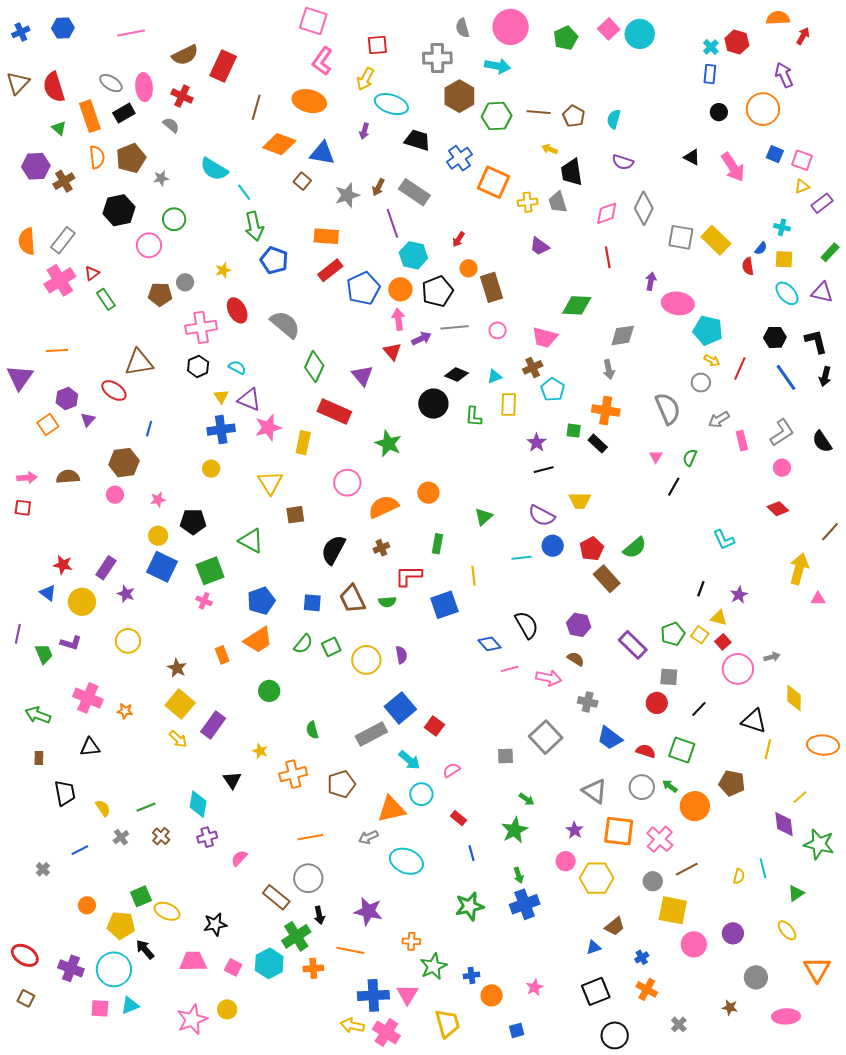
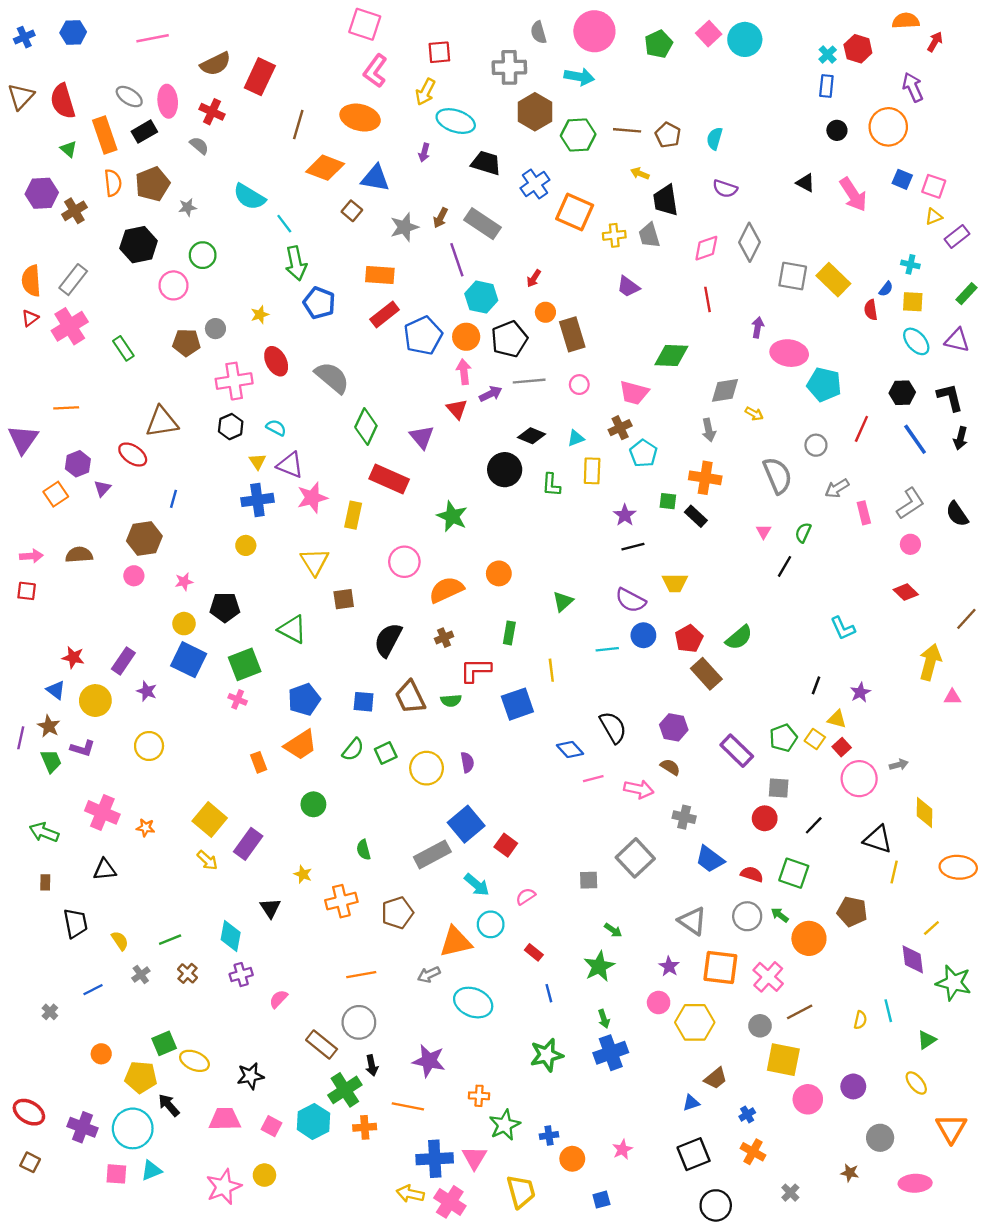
red triangle: (92, 273) -> (30, 318), moved
yellow arrow: (712, 360) -> (754, 414), moved
brown star: (177, 668) -> (49, 726), moved

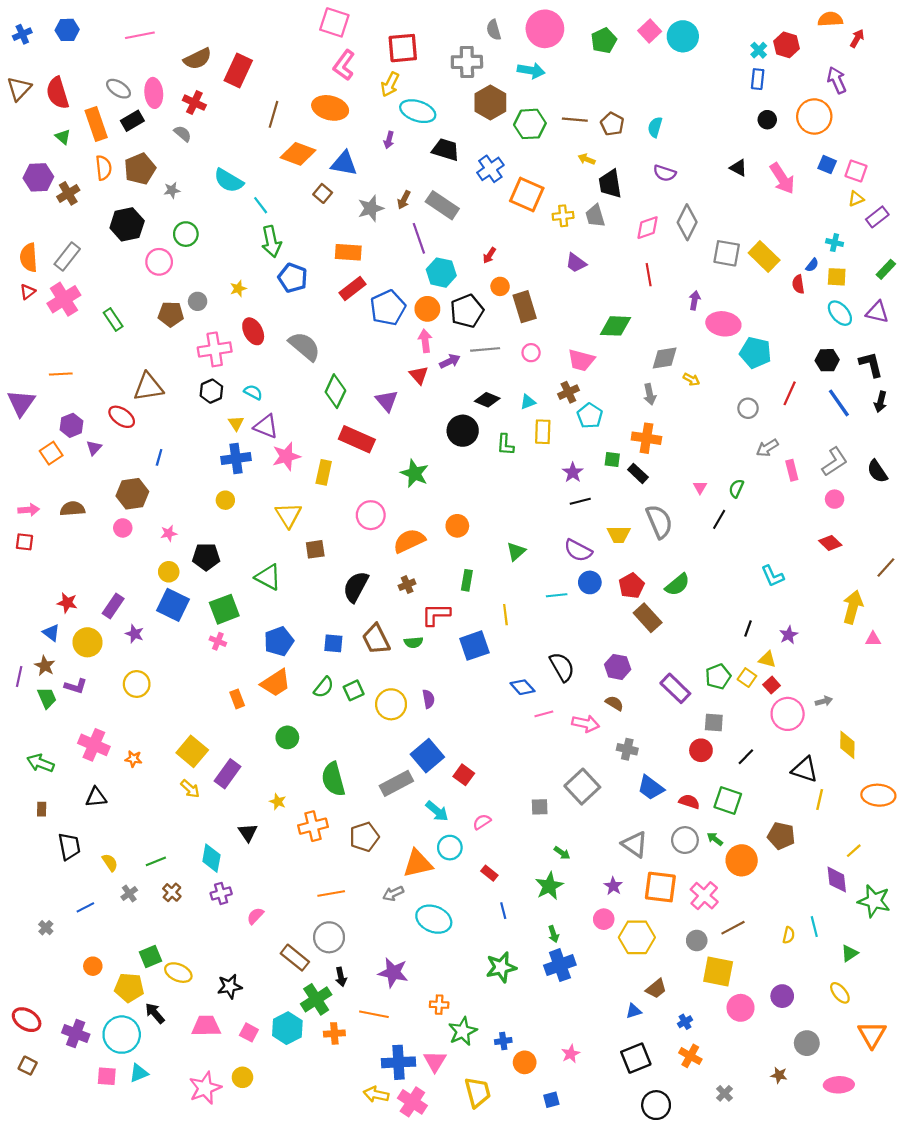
red square: (439, 52) -> (403, 48), size x1.4
gray semicircle: (777, 475) -> (659, 522), moved
green semicircle: (364, 850) -> (333, 779), size x1.8

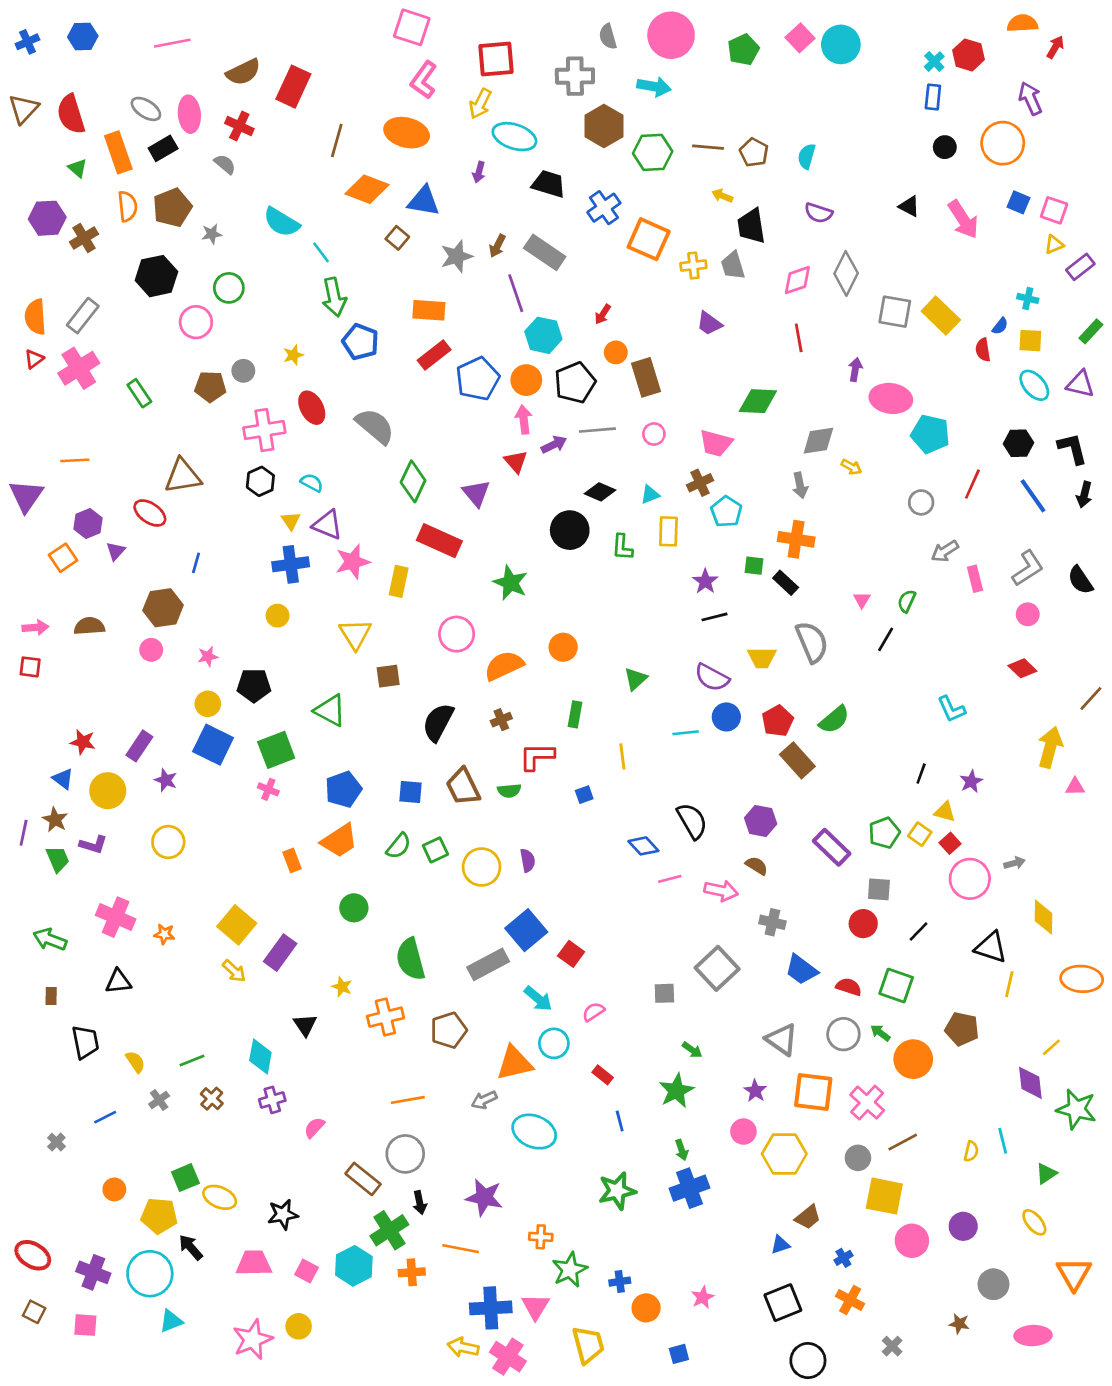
blue square: (474, 646) -> (584, 795), size x0.5
pink square: (107, 1076) -> (85, 1325), moved

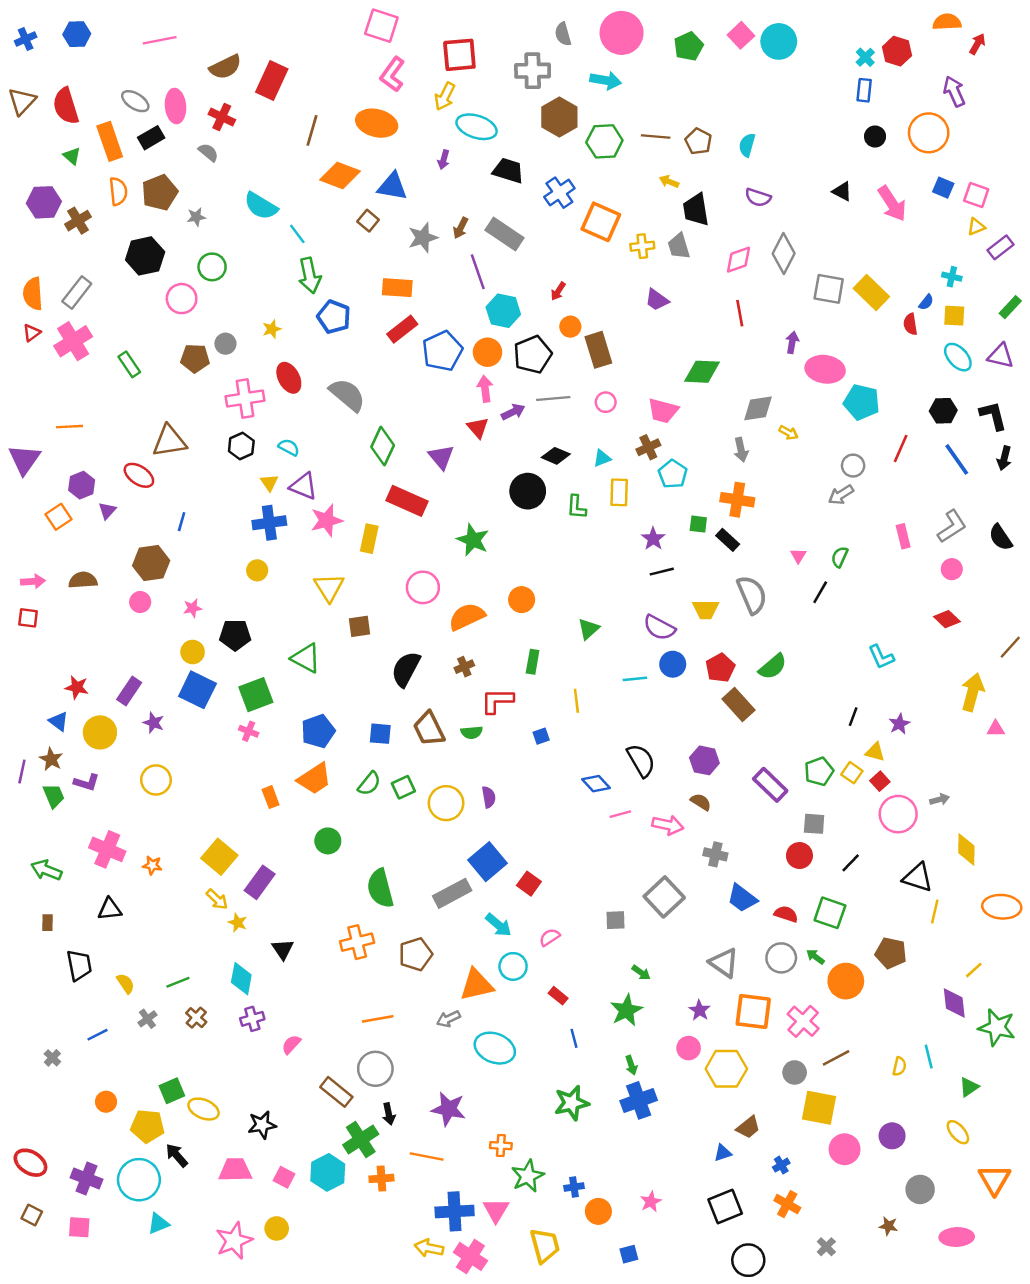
gray arrow: (945, 551) -> (841, 495), moved
yellow star: (342, 987) -> (238, 923), moved

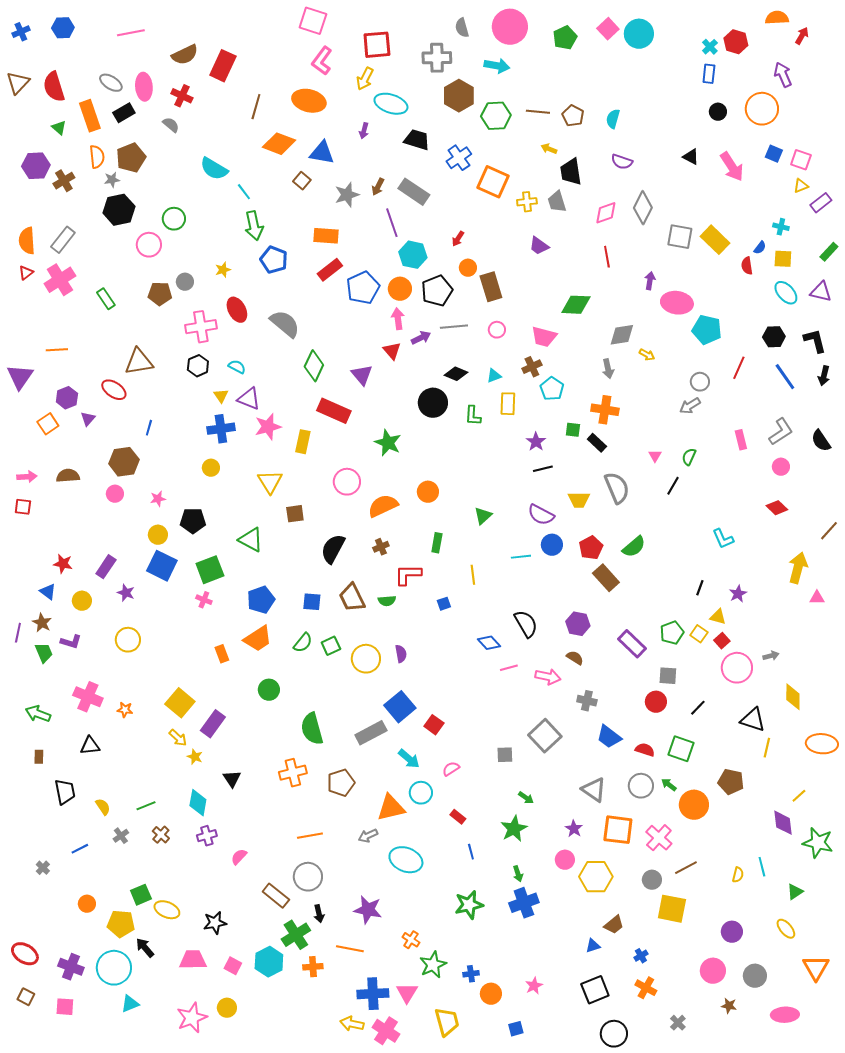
gray star: (196, 217) -> (112, 180), moved
yellow circle: (100, 732) -> (82, 601), size x0.7
orange cross: (501, 1146) -> (411, 940), turned 30
pink circle: (845, 1149) -> (713, 971), moved

